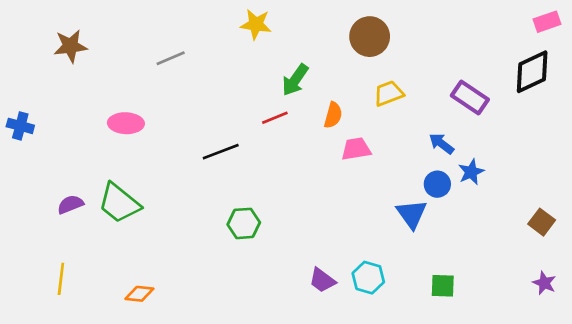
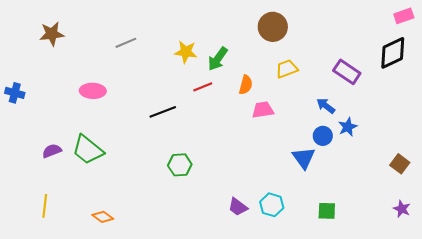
yellow star: (256, 24) -> (186, 52), moved
orange diamond: (139, 294) -> (103, 217), turned 30

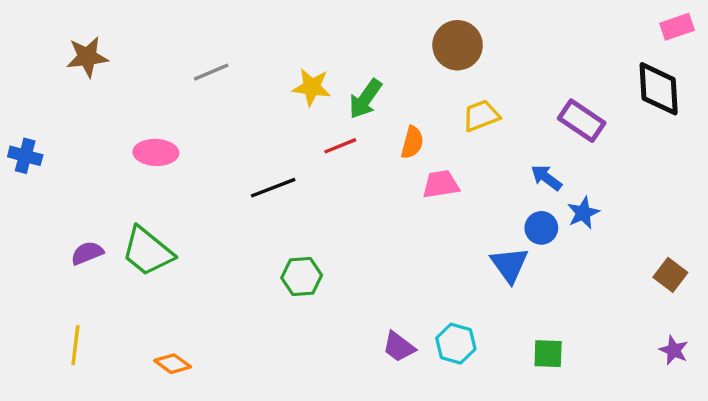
black diamond: (393, 53) -> (659, 89), turned -68

